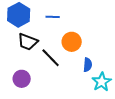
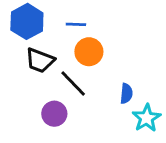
orange circle: (72, 42) -> (89, 52), moved
purple circle: (22, 79) -> (54, 114), moved

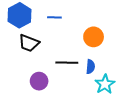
orange circle: (89, 52) -> (94, 37), moved
black line: (73, 83) -> (67, 63), moved, turned -45

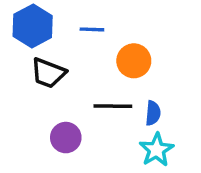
orange circle: (94, 37) -> (134, 61), moved
cyan star: (105, 84) -> (156, 150), moved

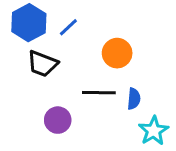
blue line: (92, 29) -> (68, 27), moved, turned -45
cyan star: (156, 150) -> (154, 131), moved

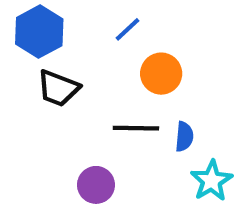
blue line: (68, 27) -> (128, 29), moved
purple circle: (58, 120) -> (96, 185), moved

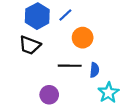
blue hexagon: (39, 32) -> (37, 16), moved

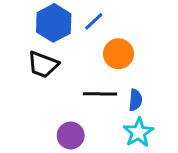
cyan star: (108, 93) -> (138, 132), moved

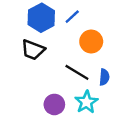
black line: (100, 94) -> (77, 72), turned 30
cyan star: (138, 132) -> (86, 102), moved

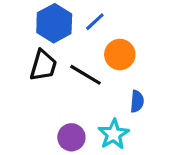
black trapezoid: (33, 50) -> (43, 65), turned -95
black line: (77, 72) -> (85, 75), moved

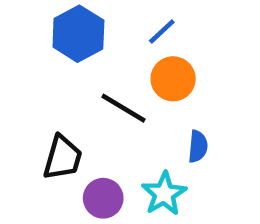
blue line: (95, 22) -> (162, 31), moved
black trapezoid: (43, 65) -> (63, 158), moved

